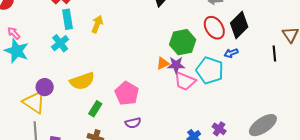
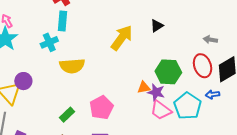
yellow arrow: (97, 24) -> (122, 38), moved, size x1.5
yellow semicircle: (82, 81) -> (72, 66), moved

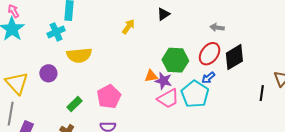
yellow arrow: (122, 38) -> (128, 27), size x0.6
red ellipse: (203, 66) -> (210, 54), turned 55
purple circle: (23, 81) -> (48, 73), moved
blue arrow: (212, 94) -> (208, 78), moved, turned -32
pink trapezoid: (161, 110) -> (168, 99), turned -65

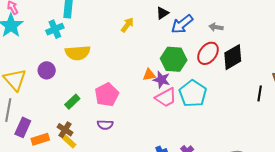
blue arrow: (208, 78) -> (182, 24), moved, size x1.6

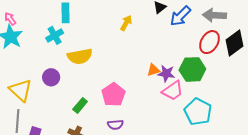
gray arrow: (216, 27) -> (214, 15), size x1.6
green hexagon: (174, 59) -> (192, 69), moved
cyan pentagon: (193, 93) -> (198, 112), moved

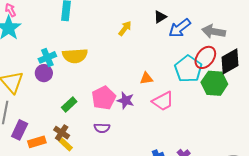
cyan cross: (55, 35) -> (47, 57), moved
green hexagon: (192, 69) -> (214, 83), moved
purple star: (166, 74) -> (126, 100), moved
cyan pentagon: (198, 112) -> (188, 69), moved

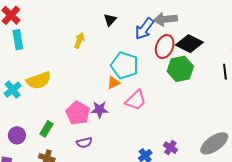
blue arrow: (180, 28) -> (144, 29), moved
black diamond: (230, 61) -> (189, 44), turned 72
cyan pentagon: (188, 69) -> (125, 65), moved
purple circle: (44, 73) -> (17, 135), moved

